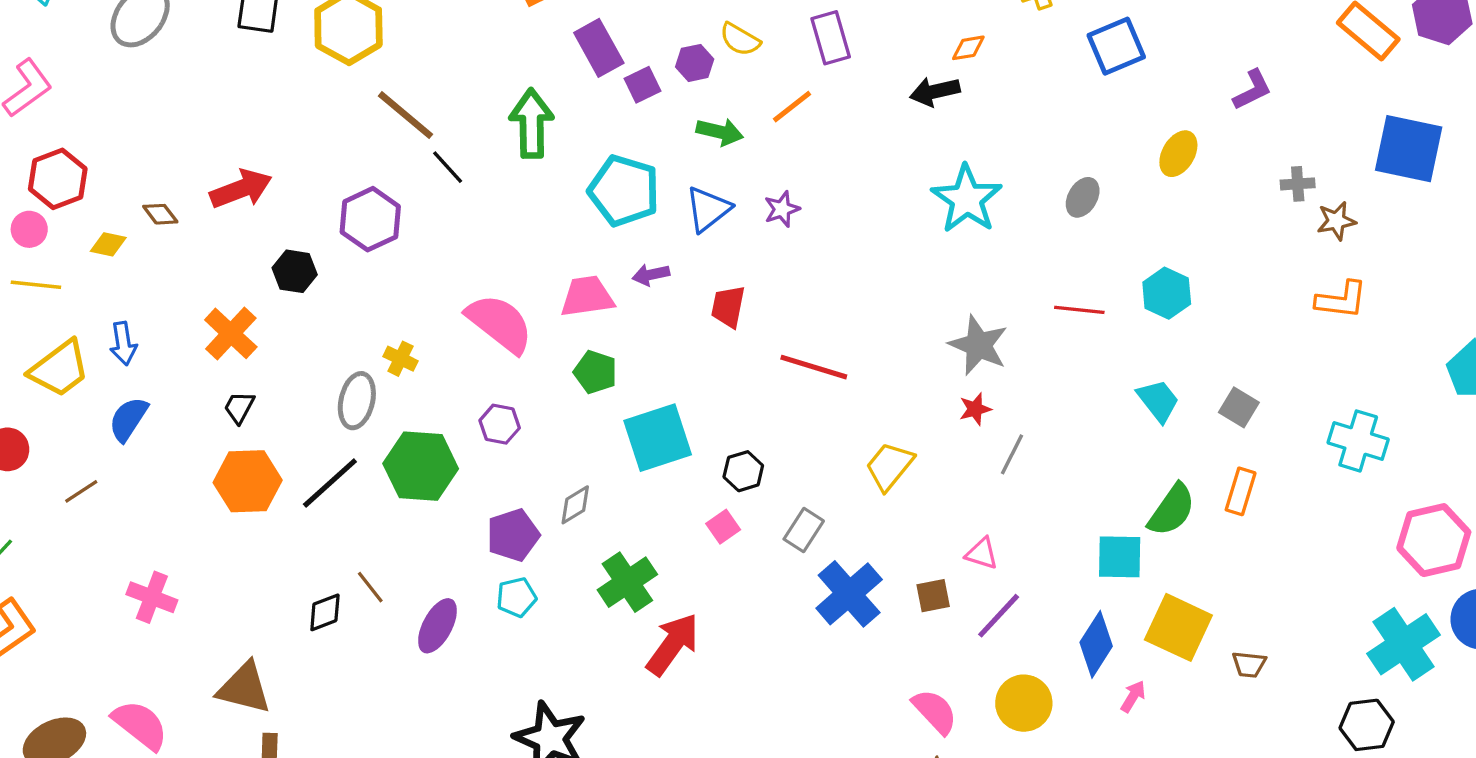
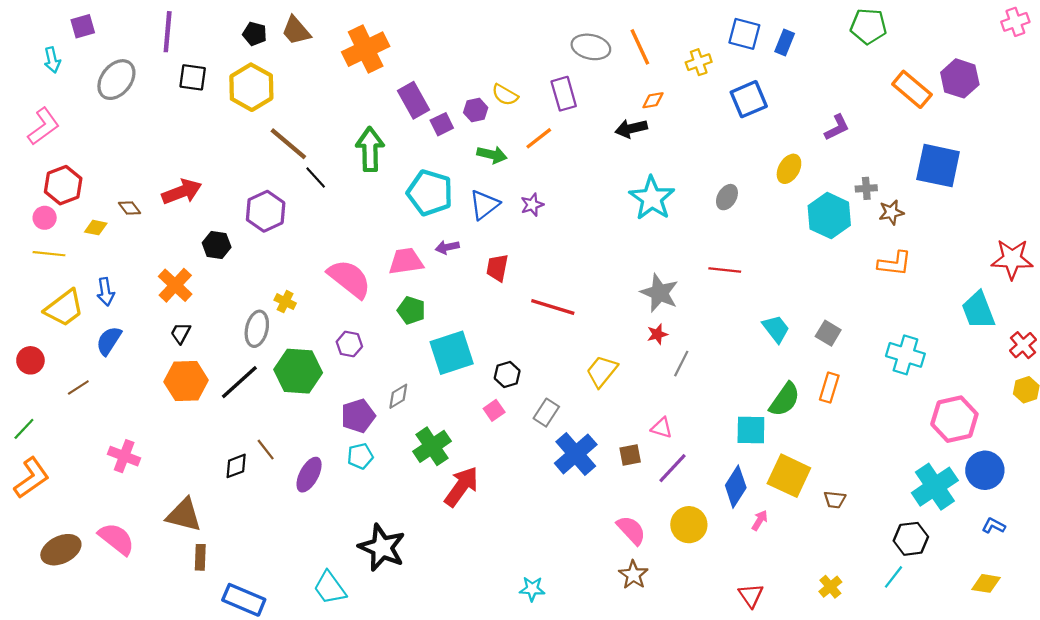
cyan hexagon: (1167, 293) -> (829, 216), moved, size x1.4

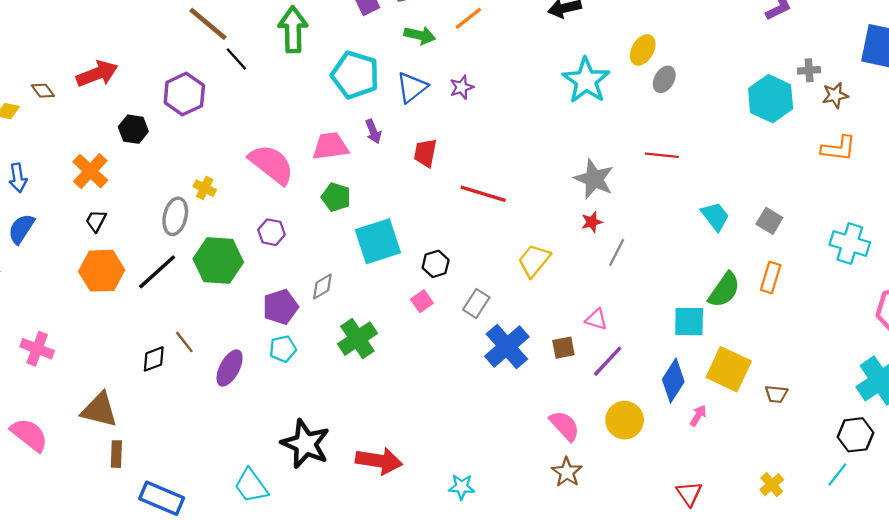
yellow ellipse: (789, 169) -> (643, 50), moved
purple arrow: (447, 247) -> (373, 131), turned -100
red arrow: (461, 487) -> (379, 461), moved, turned 63

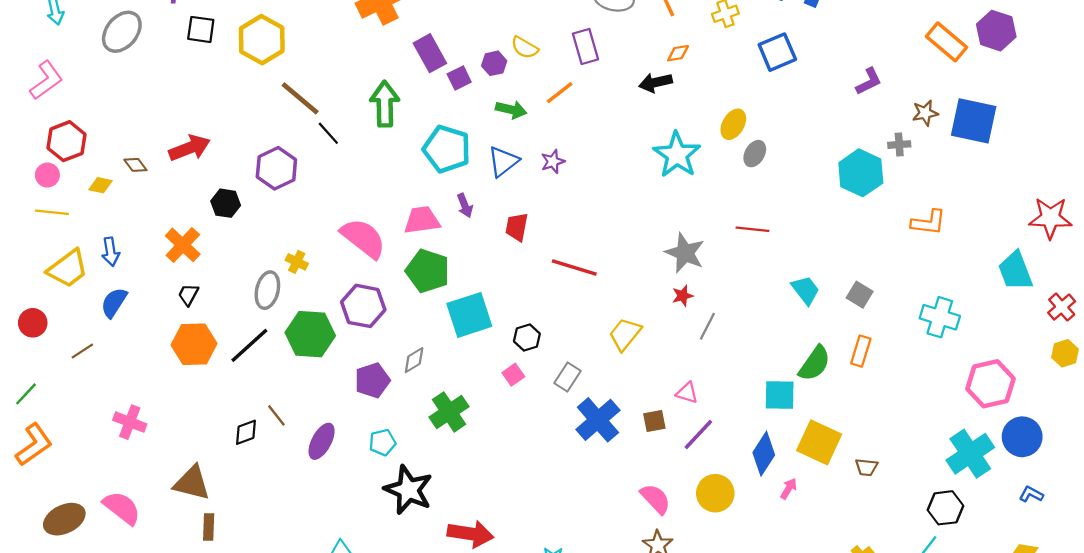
brown star: (835, 95) -> (925, 113), moved
green pentagon: (336, 197) -> (428, 271), size x1.5
purple hexagon: (271, 232) -> (363, 306), size x1.6
cyan pentagon: (283, 349) -> (382, 442), moved
black star: (305, 444) -> (408, 490), moved

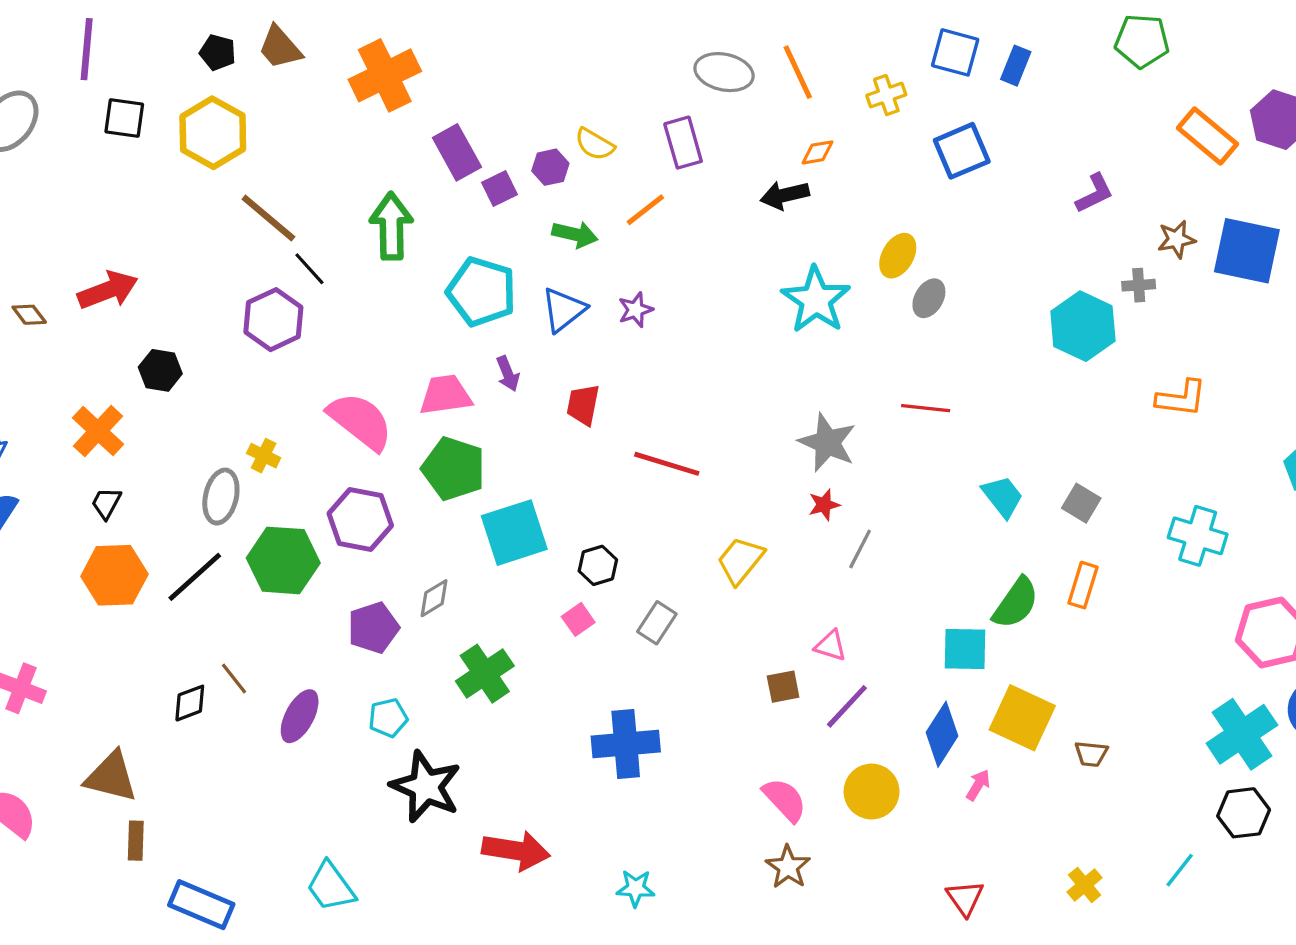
purple hexagon: (276, 168) -> (273, 320), moved
blue cross: (598, 420) -> (626, 744), moved, turned 36
black hexagon: (945, 508) -> (1244, 813), moved

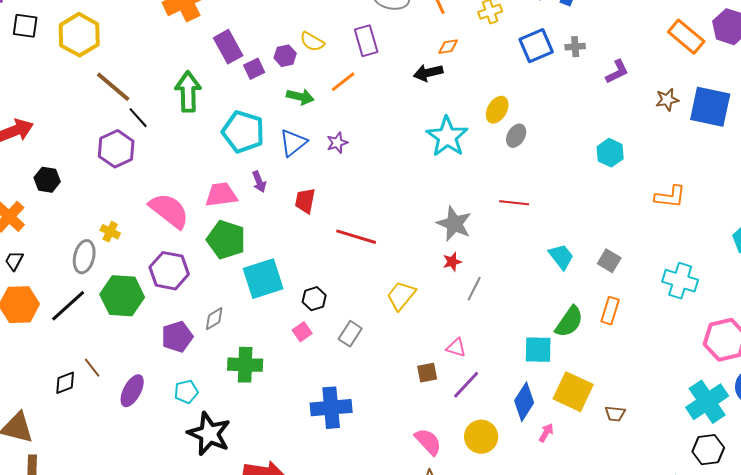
gray cross: (1139, 285) -> (575, 47), moved
cyan hexagon: (1083, 326) -> (610, 153), size x0.7
green cross: (485, 674) -> (245, 365), turned 36

